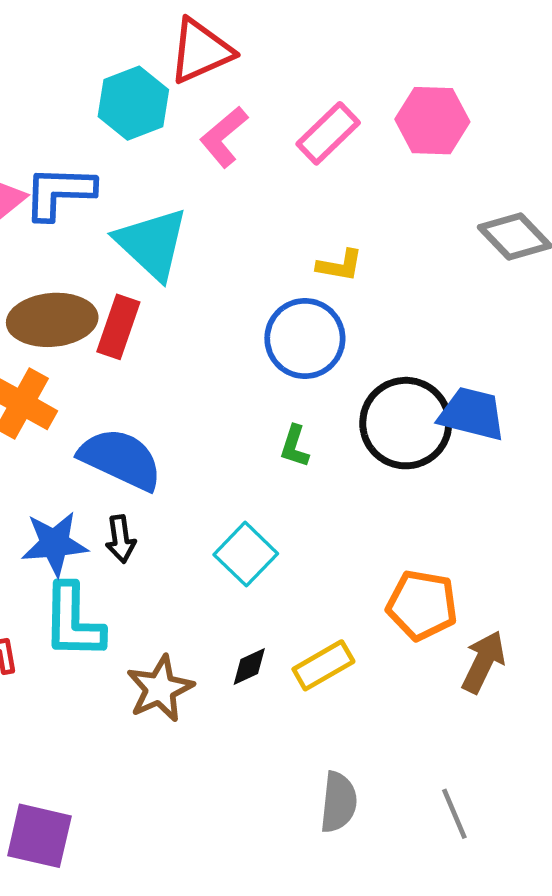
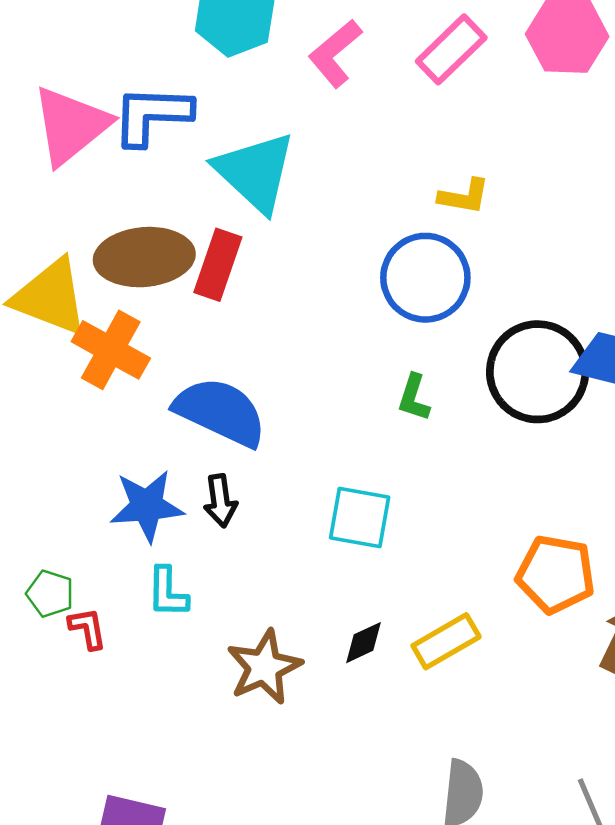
cyan square: (246, 554) -> (360, 517), turned -34
cyan L-shape: (73, 621) -> (167, 592), size x0.6

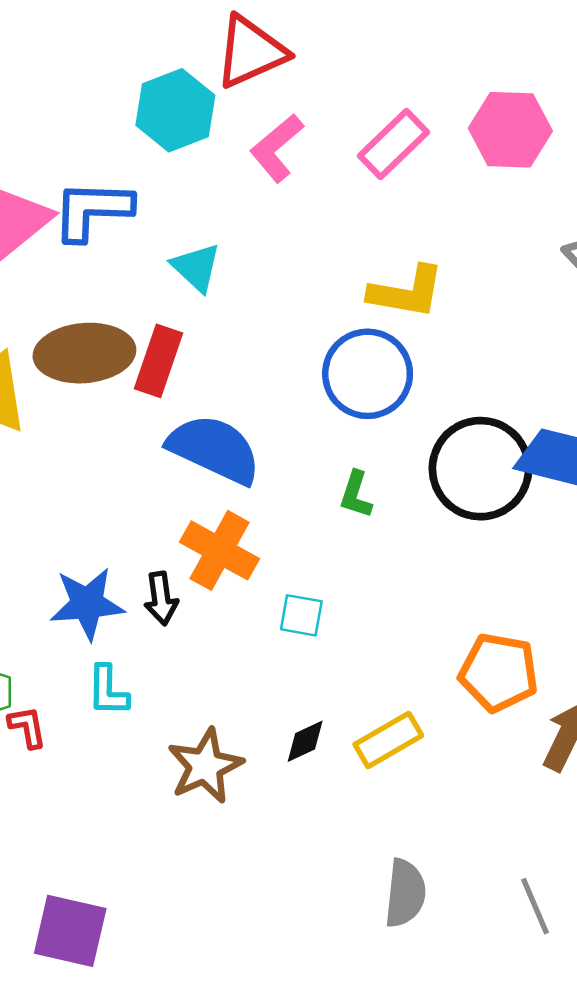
cyan triangle: (255, 172) -> (196, 267), size x0.6
yellow L-shape: (464, 196) -> (406, 292), size x1.5
orange cross: (111, 350) -> (220, 550), moved
blue semicircle: (220, 412) -> (214, 449), moved
cyan square: (360, 517) -> (301, 615), size x0.7

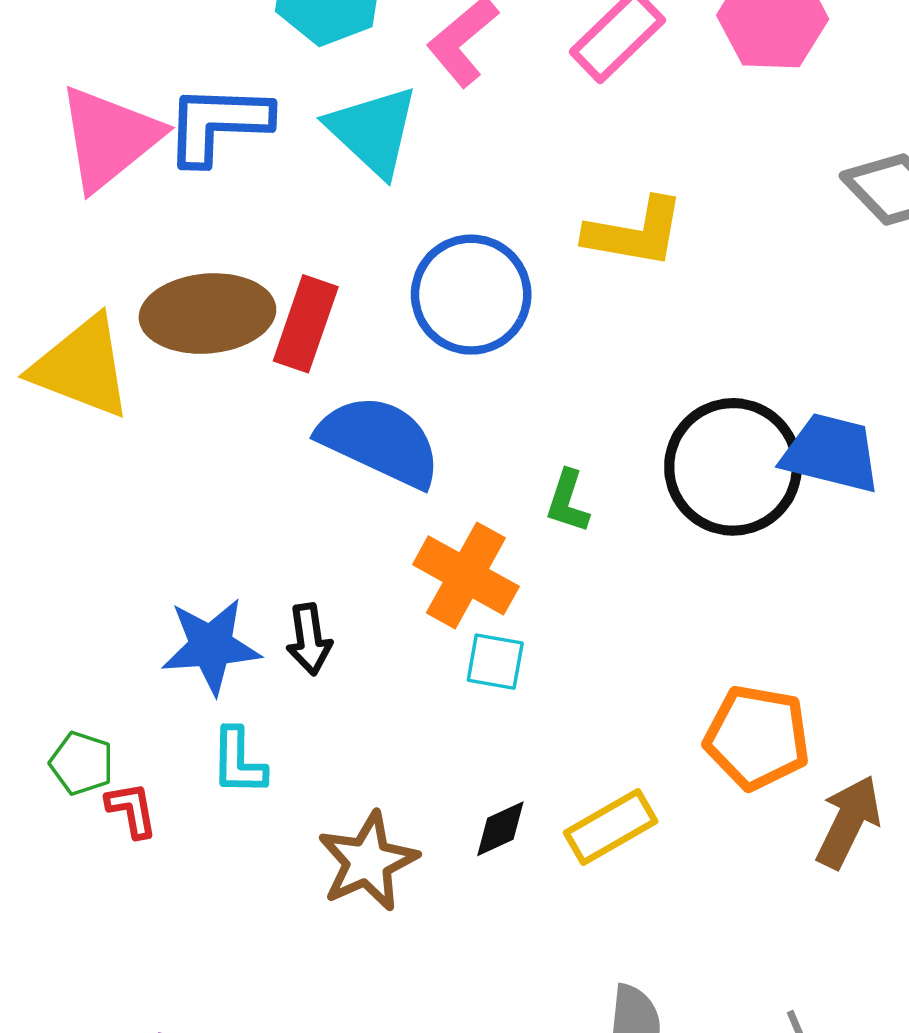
cyan triangle: (196, 267) -> (373, 131), moved, size x1.4
blue circle: (368, 374) -> (471, 295), moved
orange cross: (220, 550) -> (466, 575), moved

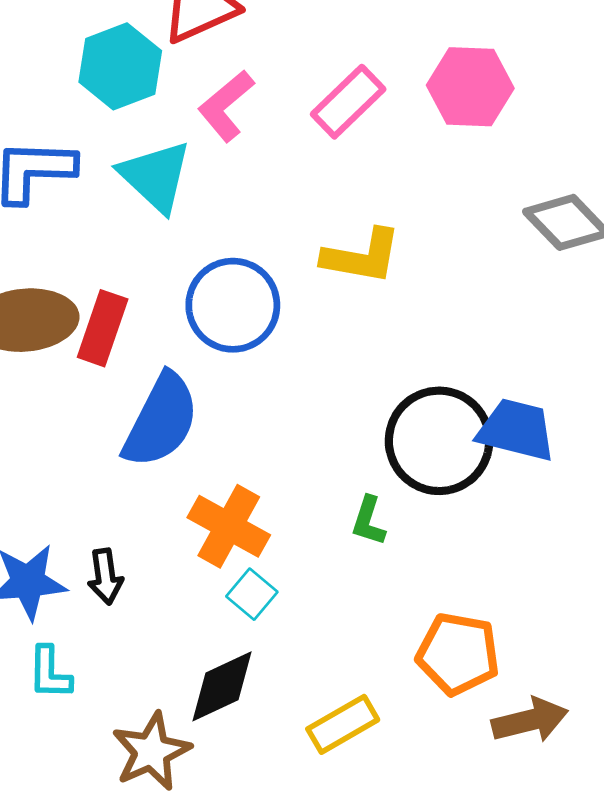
blue semicircle: (380, 441) -> (161, 420), turned 92
green L-shape: (568, 501) -> (369, 521), moved
cyan square: (495, 662) -> (252, 594), turned 30
brown arrow: (848, 822) -> (530, 720), turned 50
black diamond: (500, 829) -> (222, 686), moved, size x1.6

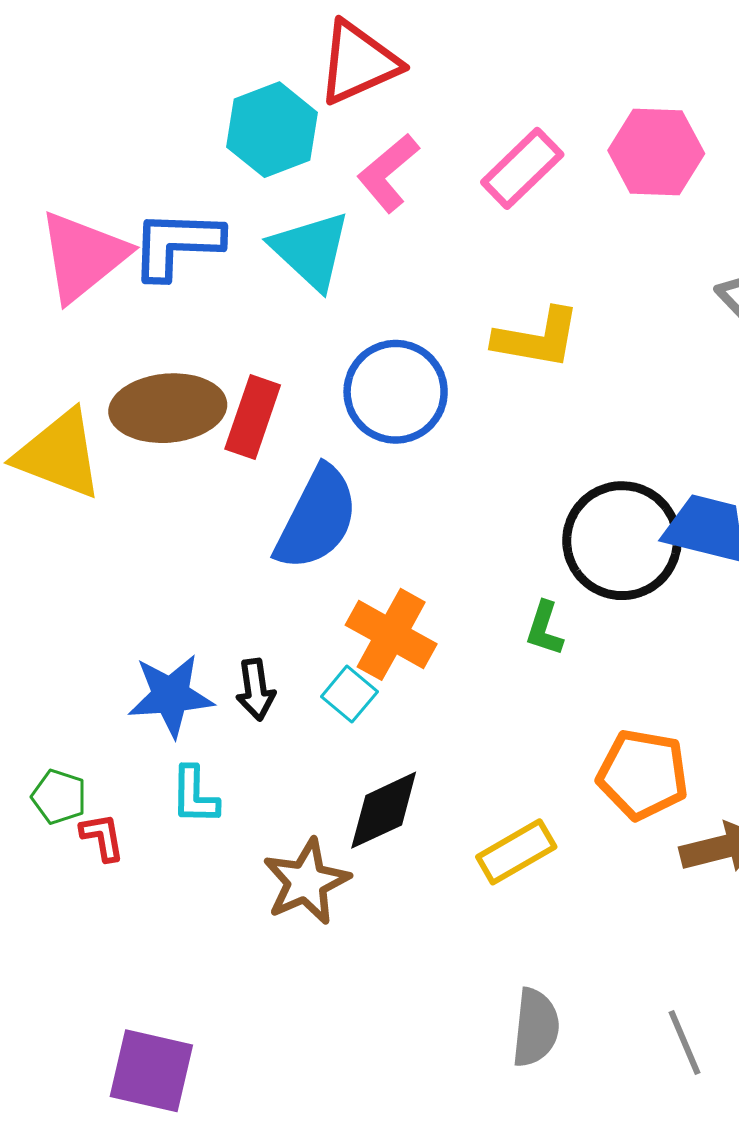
cyan square: (252, 594) -> (349, 694), moved

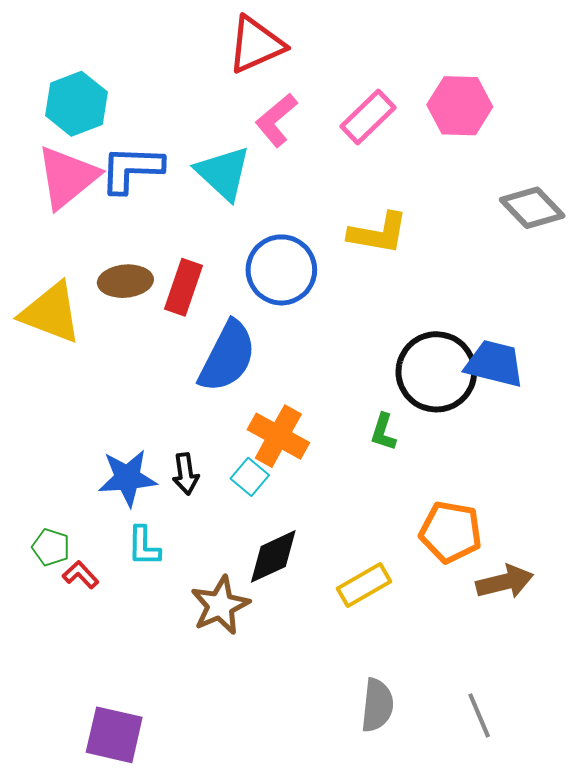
cyan hexagon: (272, 130) -> (76, 104), moved
brown ellipse: (168, 408) -> (125, 281), size x0.7
red L-shape: (102, 837) -> (81, 575), turned -33

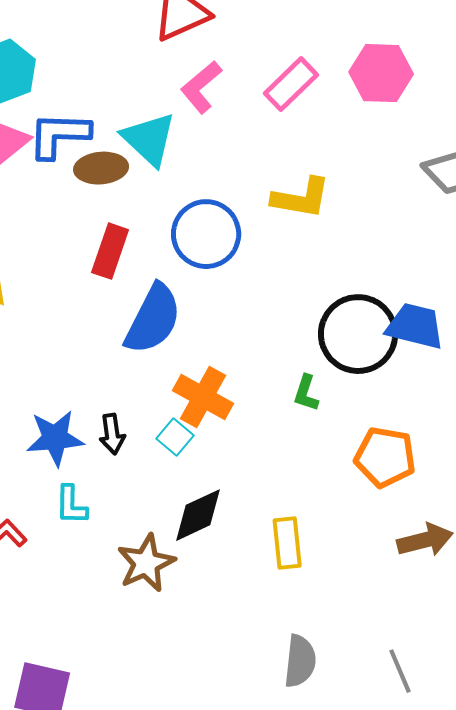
brown ellipse: (125, 281) -> (101, 168), moved
orange pentagon: (451, 532) -> (385, 457), moved
yellow rectangle: (364, 585) -> (287, 543), turned -66

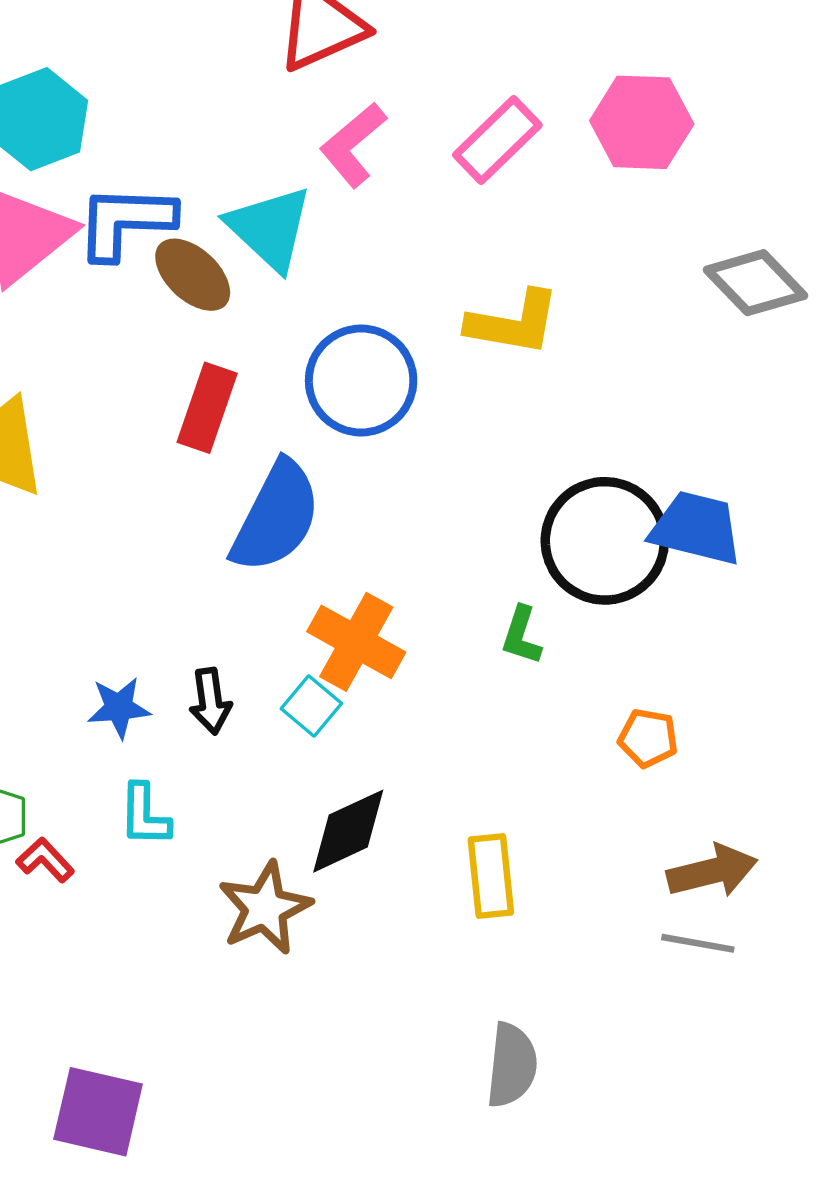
brown ellipse: (101, 168) -> (193, 275), turned 48
blue star: (55, 438) -> (119, 708), size x0.7
orange pentagon: (385, 457) -> (648, 738), size x0.6
gray line: (400, 671) -> (698, 943), moved, turned -57

